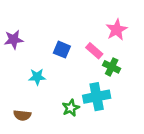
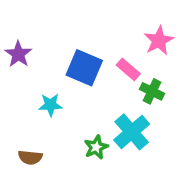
purple star: (14, 40) -> (18, 54), turned -30
blue square: (62, 50) -> (84, 68), size x1.5
cyan cross: (97, 97) -> (132, 132), turned -30

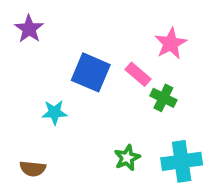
purple star: (18, 54) -> (29, 29), moved
cyan cross: (132, 132) -> (182, 161), moved, turned 33
green star: (96, 147) -> (127, 158), moved

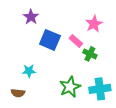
purple star: (29, 29) -> (31, 17), moved
cyan star: (54, 112) -> (29, 71), moved
green star: (127, 158) -> (70, 87), size x1.5

